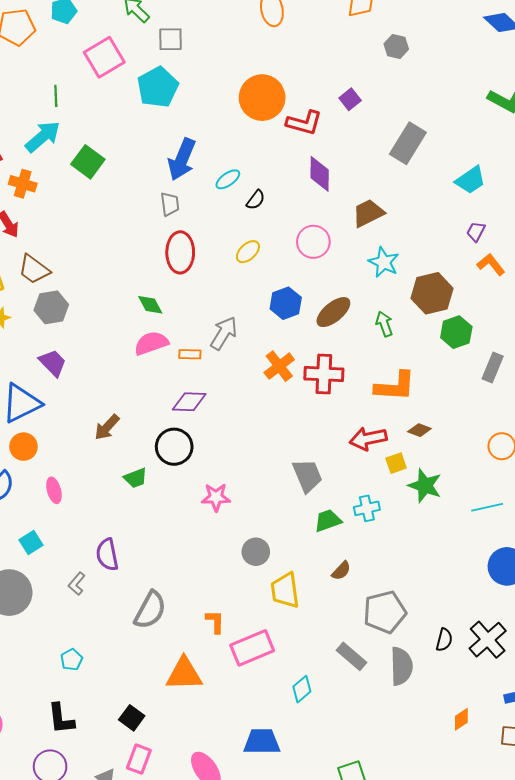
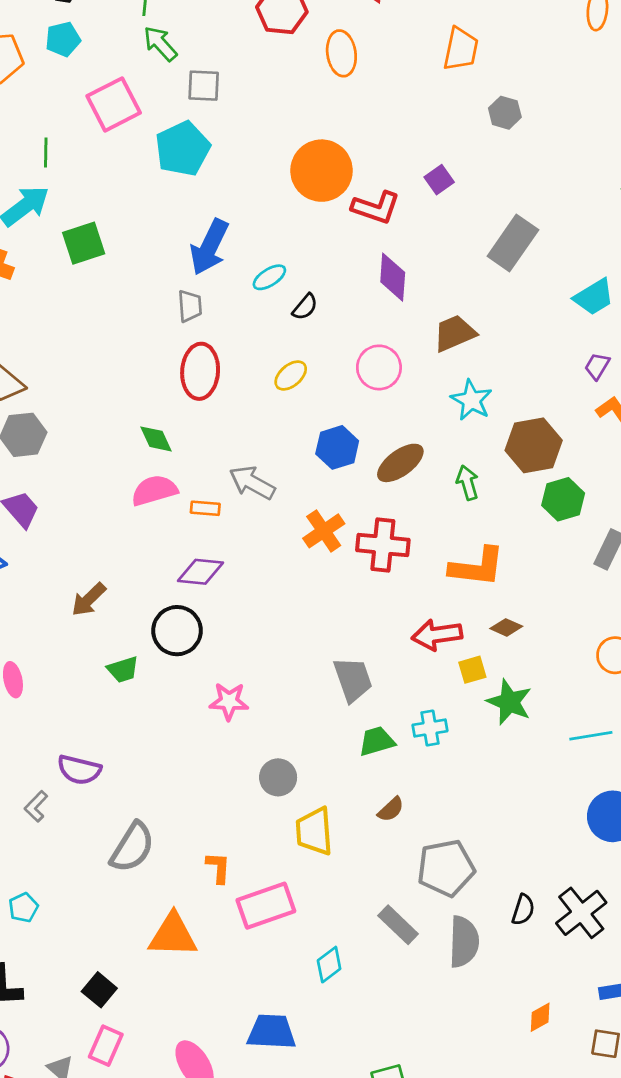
green square: (88, 162) -> (84, 243), turned 32
gray arrow: (224, 333) -> (252, 483), turned -96
purple semicircle: (107, 555) -> (79, 770), turned -68

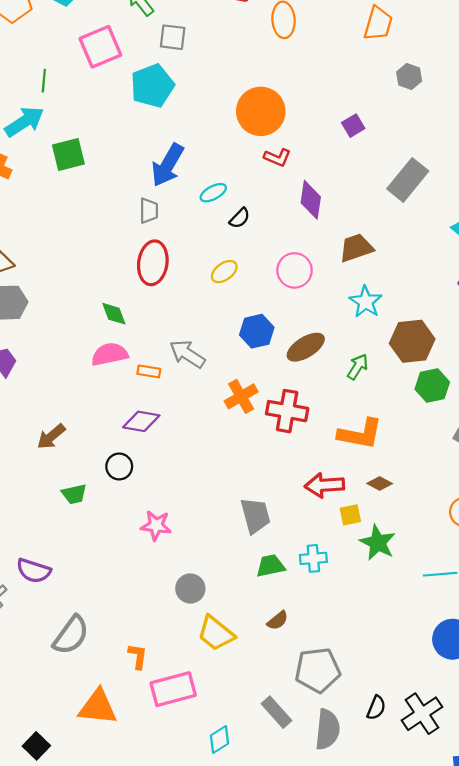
red L-shape: (376, 208) -> (277, 157), moved, size x0.7
green arrow: (467, 483) -> (358, 367), turned 44
black circle: (177, 631) -> (119, 466), size x0.7
yellow trapezoid: (314, 831) -> (216, 633), turned -51

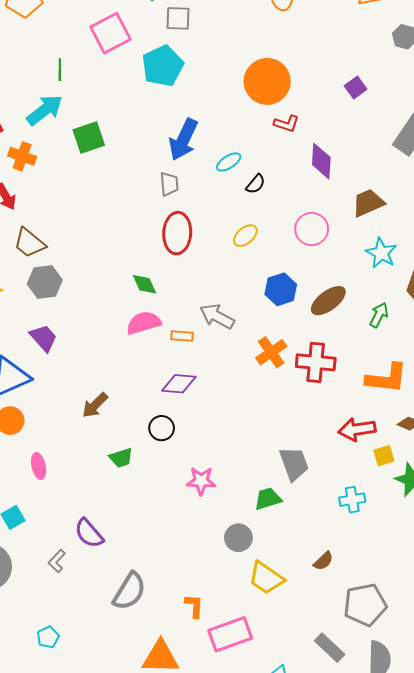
green trapezoid: (271, 566) -> (268, 499), moved
purple semicircle: (34, 571) -> (89, 533), turned 36

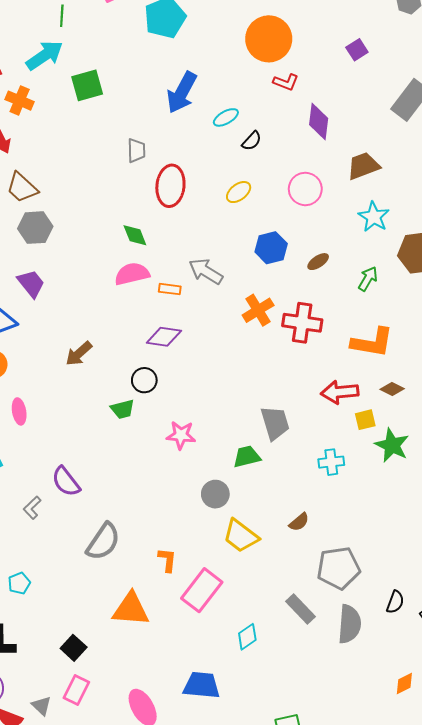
gray trapezoid: (169, 184) -> (136, 150), moved
brown ellipse: (328, 301) -> (318, 262), size x0.6
green trapezoid: (121, 458) -> (123, 409), moved
pink rectangle: (230, 634) -> (202, 590), turned -36

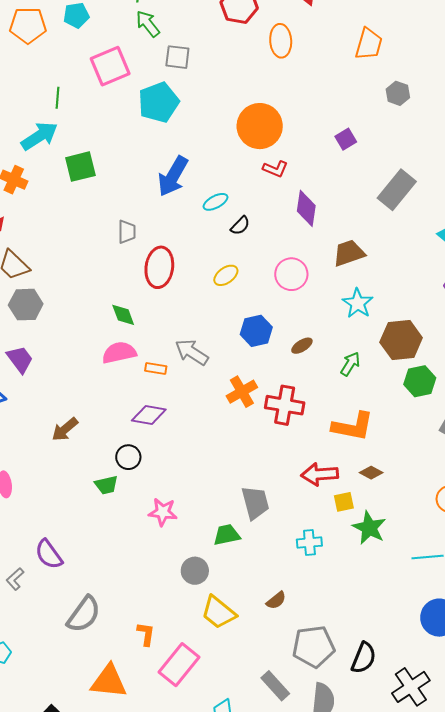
black semicircle: (395, 602) -> (364, 658), moved, size x1.4

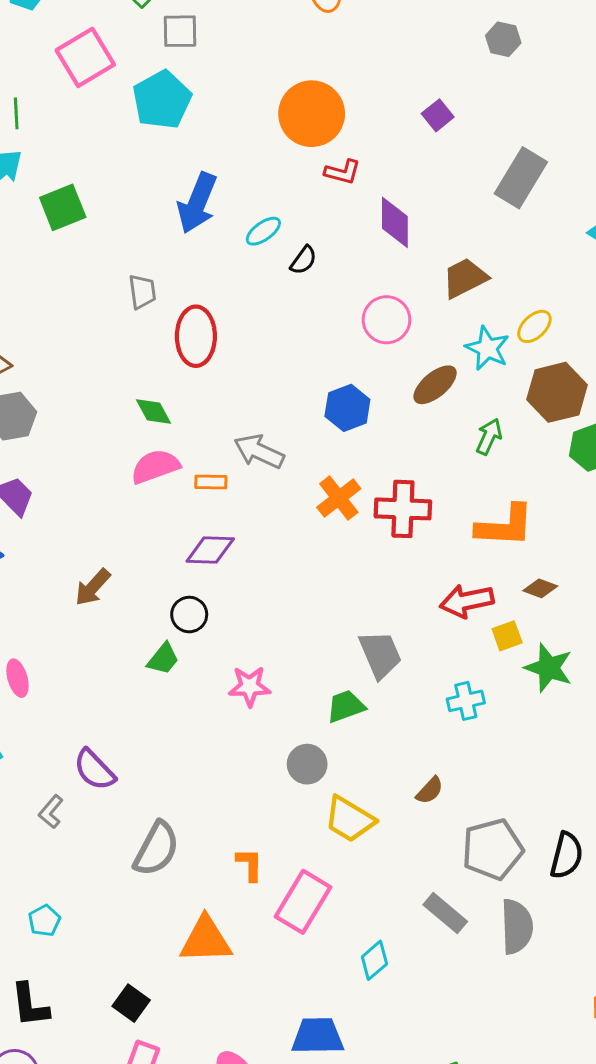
yellow ellipse: (226, 275) -> (534, 326), moved
brown ellipse: (302, 346) -> (435, 385), moved, size x1.5
green trapezoid: (106, 485) -> (163, 659), turned -30

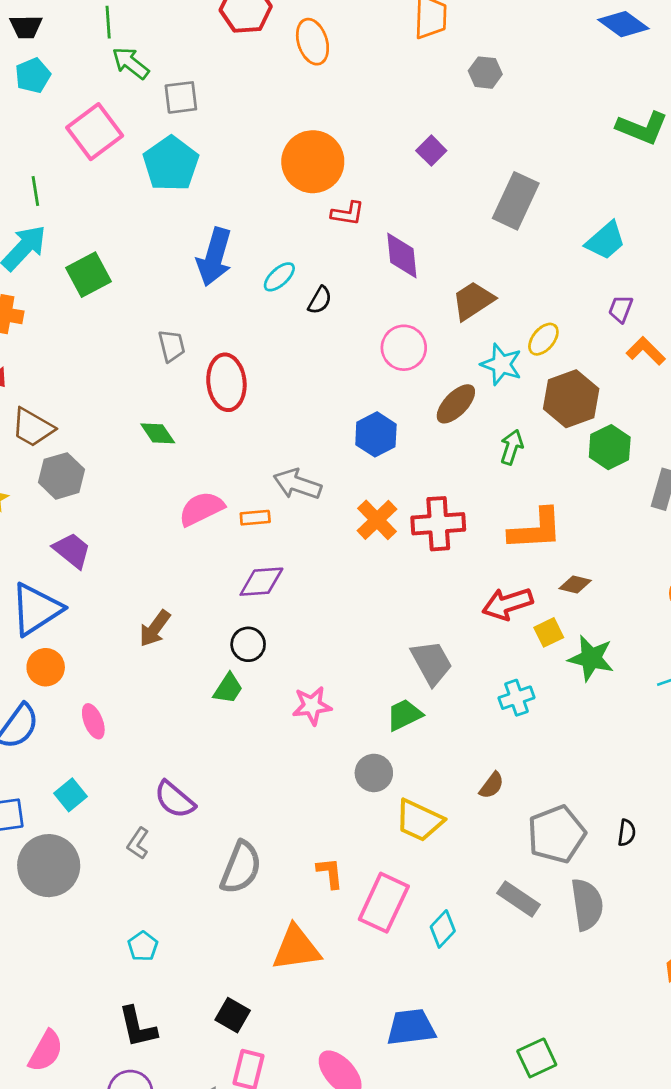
green diamond: (153, 411) -> (158, 433), moved
black semicircle: (566, 855) -> (627, 833), size x0.6
cyan diamond: (374, 960) -> (443, 929), moved

